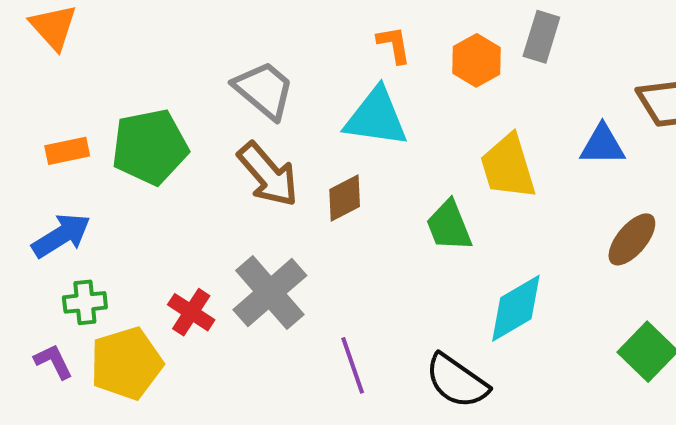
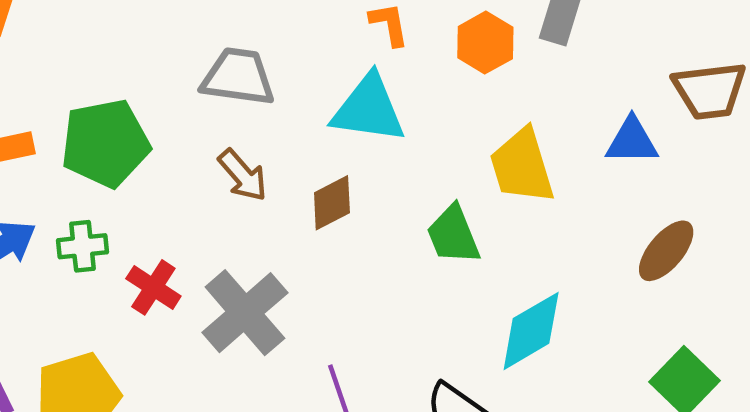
gray trapezoid: (264, 90) -> (238, 77), turned -32
brown arrow: (268, 174) -> (243, 175), size x0.7
green cross: (85, 302) -> (82, 246), moved
red cross: (191, 312) -> (153, 287), moved

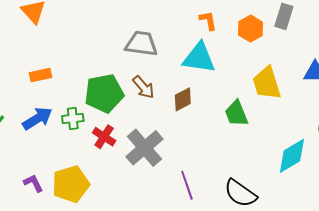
green pentagon: (105, 143) -> (104, 93), moved
cyan diamond: (531, 331) -> (292, 156), moved

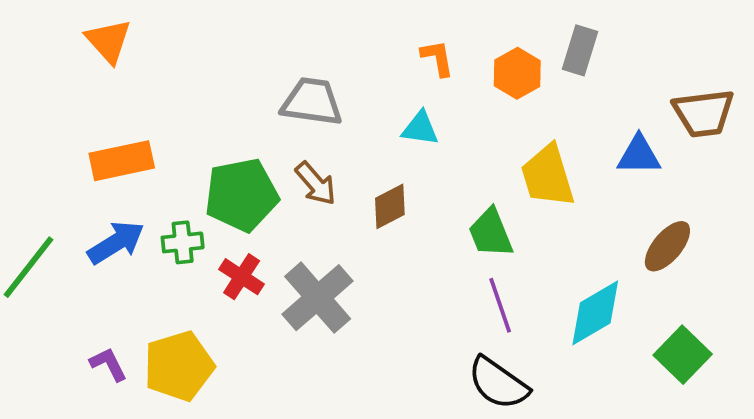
cyan triangle: (199, 58) -> (420, 128), size x0.6
orange rectangle: (40, 75) -> (122, 161), size x1.5
purple line: (187, 185) -> (500, 305), moved

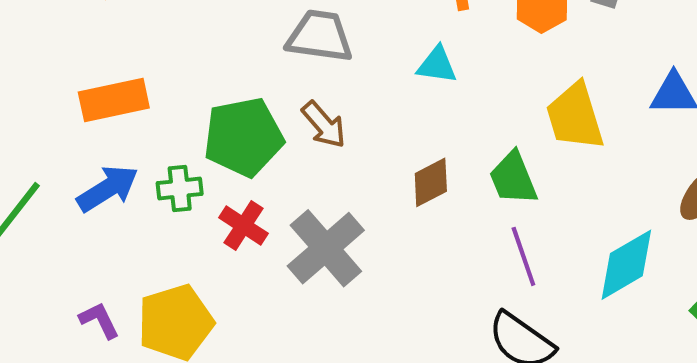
brown diamond: (390, 206) -> (431, 182), moved

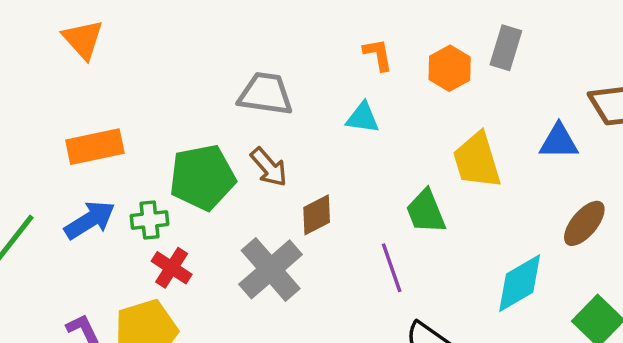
brown diamond: (431, 182) -> (317, 215), moved
red cross: (243, 226) -> (172, 268), moved
purple line: (523, 256) -> (392, 268), moved

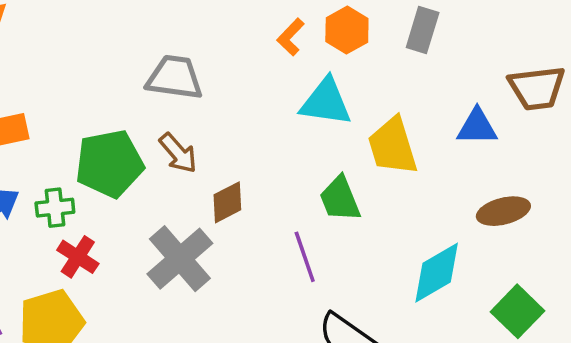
orange L-shape: (378, 55) -> (291, 37), turned -126
orange hexagon: (450, 68) -> (347, 30), moved
cyan triangle: (363, 118) -> (326, 102), moved, size x1.5
brown ellipse: (584, 223) -> (503, 211), turned 36

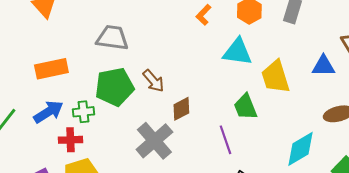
orange L-shape: (291, 37) -> (203, 15), moved
gray trapezoid: (175, 77) -> (112, 38), moved
red cross: (78, 257) -> (70, 140), moved, turned -35

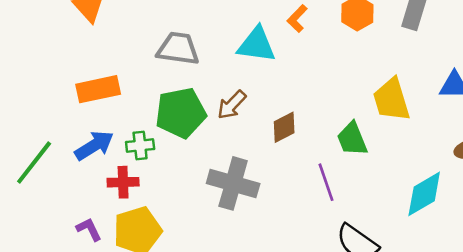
cyan triangle: (237, 52) -> (257, 45), moved
brown arrow: (153, 81) -> (232, 105), turned 85
brown diamond: (181, 109) -> (284, 127), moved
gray cross: (154, 141) -> (233, 183), turned -33

